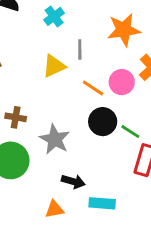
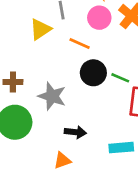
pink circle: (122, 82) -> (99, 18), moved
cyan rectangle: (102, 203) -> (121, 148), moved

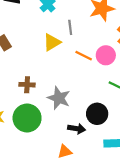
pink circle: (99, 18) -> (106, 55), moved
black circle: (93, 73) -> (97, 114), moved

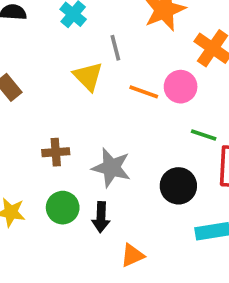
yellow triangle: (52, 42) -> (88, 76), turned -36
green circle: (27, 118) -> (63, 208), size x0.7
black arrow: (77, 129) -> (101, 217), moved, turned 91

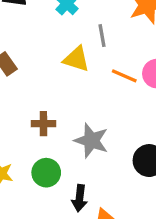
yellow triangle: (88, 76) -> (76, 59), turned -32
black arrow: (101, 217) -> (80, 198), moved

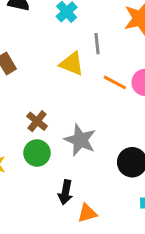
brown cross: (43, 124) -> (37, 121), turned 35
green circle: (46, 173) -> (37, 153), moved

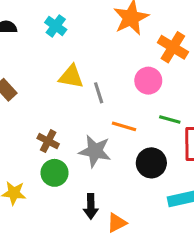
gray line: (97, 44) -> (99, 93), moved
orange line: (115, 82) -> (124, 126), moved

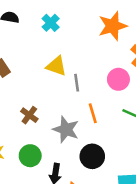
orange line: (124, 126) -> (93, 113), turned 48
black circle: (151, 163) -> (92, 156), moved
green circle: (55, 173) -> (30, 156), moved

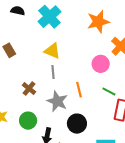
cyan cross: (51, 23) -> (49, 17), size x1.6
gray line: (77, 83) -> (53, 72), moved

